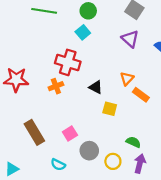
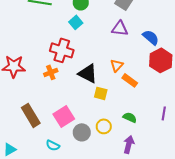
purple triangle: (130, 39) -> (120, 28), turned -36
black triangle: (96, 87) -> (88, 73), size x1.5
pink square: (70, 133) -> (64, 116), size x1.5
green semicircle: (133, 142) -> (130, 117), moved
yellow circle: (113, 161) -> (104, 126), moved

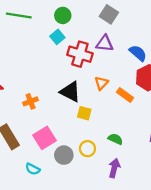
red cross: (62, 50) -> (80, 54), moved
orange cross: (51, 72) -> (31, 101), moved
orange rectangle: (130, 80) -> (125, 95), moved

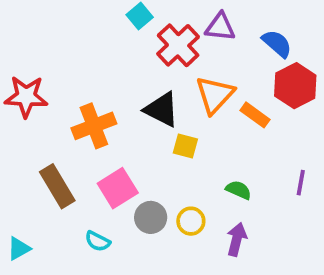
red cross: (80, 54) -> (178, 45), turned 30
orange triangle: (101, 83) -> (215, 95), size x1.6
orange cross: (31, 101) -> (94, 126), size x1.6
yellow circle: (87, 149) -> (191, 221), moved

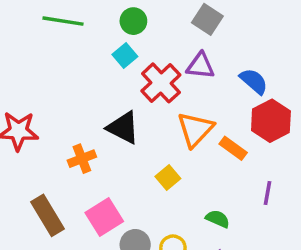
black triangle: (162, 109) -> (123, 128), moved
orange cross: (94, 126) -> (82, 159), size x0.7
yellow square: (185, 146) -> (168, 178), turned 35
purple line: (301, 183) -> (268, 193), moved

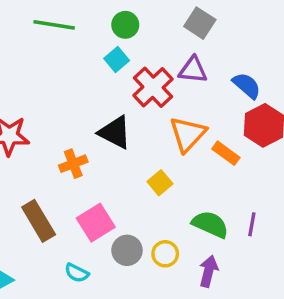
purple line: (268, 193) -> (252, 224), moved
green semicircle: (218, 219) -> (210, 224), size x1.5

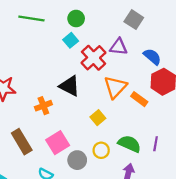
gray square: (200, 23) -> (134, 20), moved
yellow circle: (165, 254) -> (101, 150), moved

